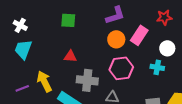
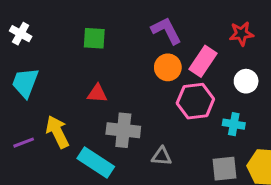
purple L-shape: (115, 15) -> (166, 31), turned -100
white cross: (20, 25) -> (21, 34), moved
cyan cross: (157, 67) -> (234, 124), moved
pink hexagon: (121, 68) -> (195, 101), moved

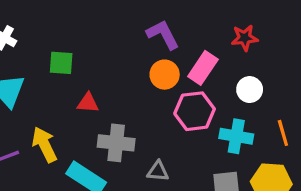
green square: (94, 38) -> (61, 63), moved
cyan cross: (234, 124) -> (236, 136), size x1.4

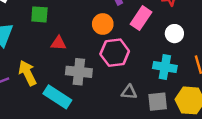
orange circle: (165, 75) -> (103, 24), moved
pink hexagon: (195, 111) -> (115, 53), moved
gray triangle: (158, 171) -> (129, 92), moved

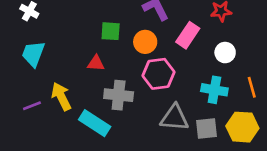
green square: (39, 14) -> (111, 31), moved
gray triangle: (129, 92) -> (174, 118), size x1.6

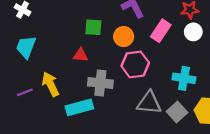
white circle: (225, 53) -> (193, 32), moved
cyan rectangle: (95, 123) -> (79, 107), turned -48
gray square: (206, 128) -> (177, 112), turned -36

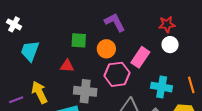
pink rectangle: (161, 31) -> (140, 57), moved
cyan trapezoid: (26, 47) -> (30, 51), moved

